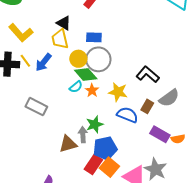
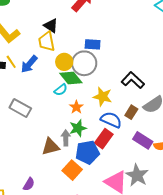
blue rectangle: (94, 37) -> (93, 44), moved
orange star: (92, 90) -> (76, 107), moved
red rectangle: (93, 164) -> (104, 139), moved
orange square: (109, 167) -> (72, 170), moved

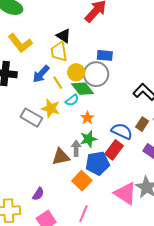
yellow line: (11, 62) -> (58, 83), moved
yellow star: (103, 97) -> (51, 108), moved

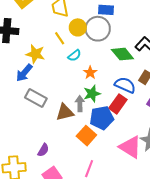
blue arrow: (41, 74) -> (24, 73), moved
green diamond: (83, 89) -> (122, 54), moved
yellow star: (51, 108) -> (35, 54), moved
gray rectangle: (31, 118) -> (36, 98), moved

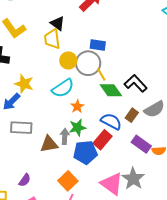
yellow line: (60, 38) -> (101, 74), moved
cyan semicircle: (74, 55) -> (63, 88), size x1.6
gray rectangle: (36, 98) -> (21, 128), turned -30
orange square: (86, 136) -> (68, 181), moved

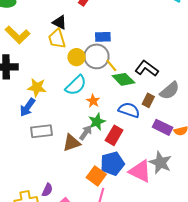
gray arrow: (65, 136) -> (86, 133), turned 42
red rectangle: (103, 140) -> (114, 135), moved
blue pentagon: (85, 152) -> (112, 164), moved
purple semicircle: (25, 180) -> (47, 190), moved

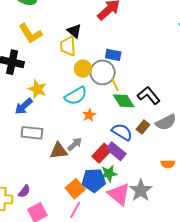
green star: (97, 122) -> (109, 173), moved
purple rectangle: (163, 127) -> (116, 151), moved

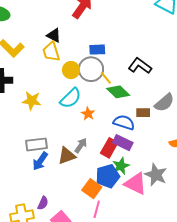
black L-shape: (149, 95) -> (140, 66), moved
blue arrow: (24, 106) -> (40, 161), moved
brown rectangle: (143, 127) -> (143, 113), turned 64

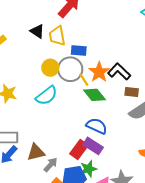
yellow trapezoid: (51, 52) -> (57, 36), moved
brown rectangle: (143, 113) -> (132, 92), moved
orange star: (88, 114) -> (99, 72), moved, size x1.5
gray arrow: (81, 145) -> (51, 165), moved

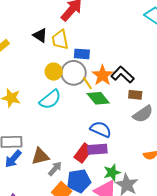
purple rectangle: (93, 146) -> (97, 149), turned -36
green star: (88, 169) -> (112, 172), moved

